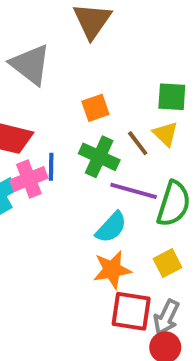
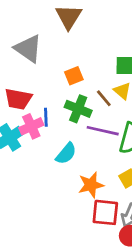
cyan semicircle: (111, 227) -> (66, 154), moved

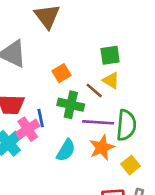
orange star: (91, 185) -> (102, 147), moved

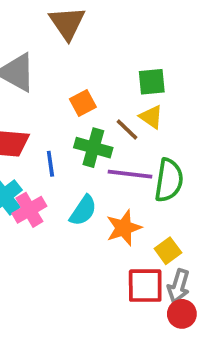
pink cross: (28, 129) -> (29, 210), moved
orange star: (102, 147) -> (124, 228), moved
yellow square: (131, 165) -> (168, 251), moved

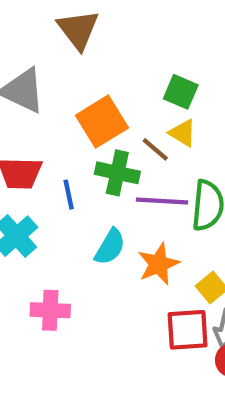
green square: (152, 82) -> (181, 92), turned 32
orange square: (83, 103) -> (102, 122), size x1.6
pink cross: (29, 210) -> (50, 310), moved, turned 36

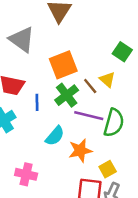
green square: (181, 92) -> (122, 52), moved
green cross: (117, 173) -> (67, 95), turned 30
pink cross: (50, 310) -> (26, 174), moved

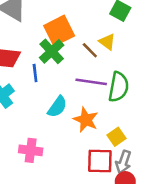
green cross: (67, 95) -> (52, 51), moved
orange star: (80, 151) -> (86, 120), turned -30

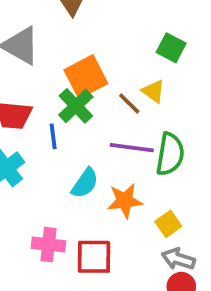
orange star: (86, 120) -> (125, 201), turned -30
red square: (100, 161) -> (94, 257), moved
gray arrow: (123, 162) -> (178, 259), turned 90

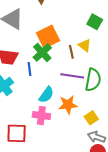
brown line: (129, 104) -> (71, 52), turned 32
pink cross: (48, 245) -> (41, 116), moved
red square: (94, 257) -> (17, 133), moved

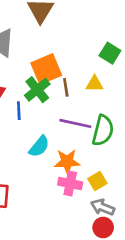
yellow triangle: (85, 45) -> (94, 84), turned -40
brown line: (71, 52) -> (66, 87), moved
pink cross: (41, 116) -> (70, 184), moved

